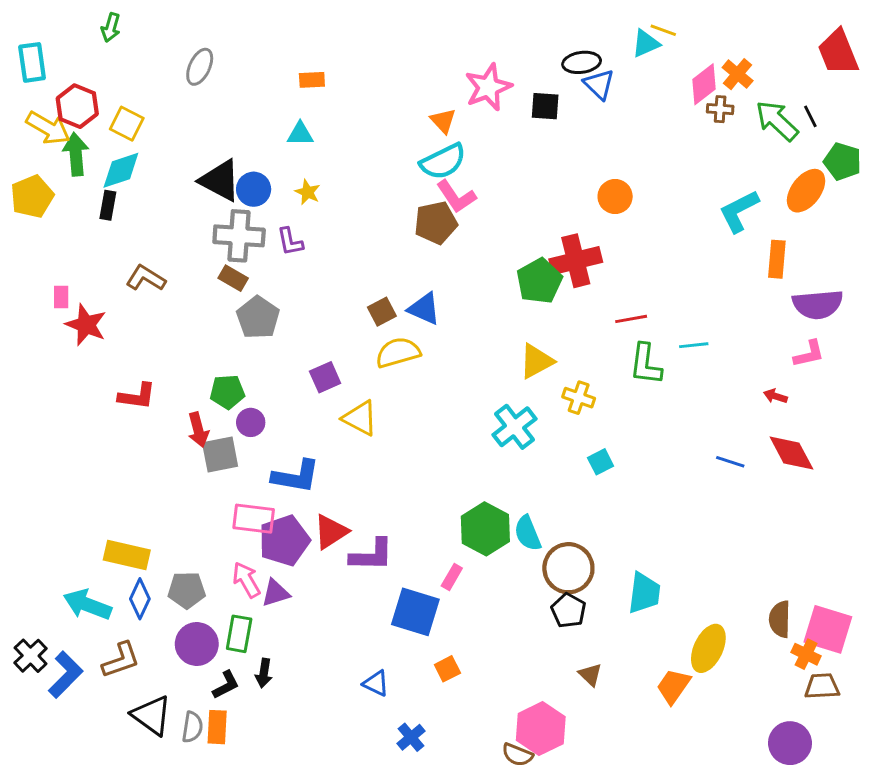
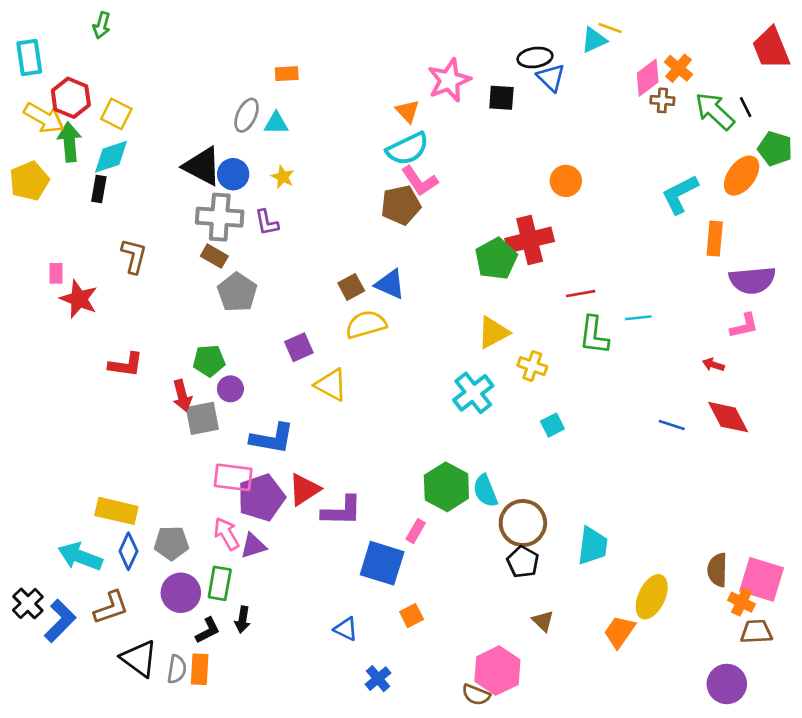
gray ellipse: (200, 67) -> (247, 115), moved
brown L-shape: (146, 278) -> (134, 256), turned 72

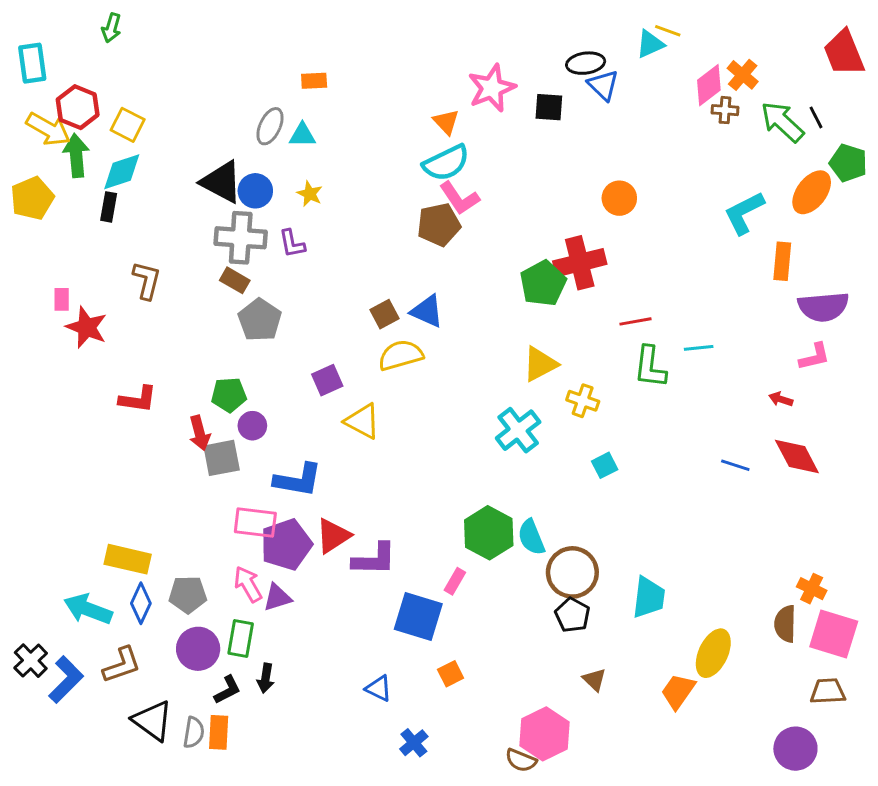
orange cross: (742, 602) -> (812, 589), moved

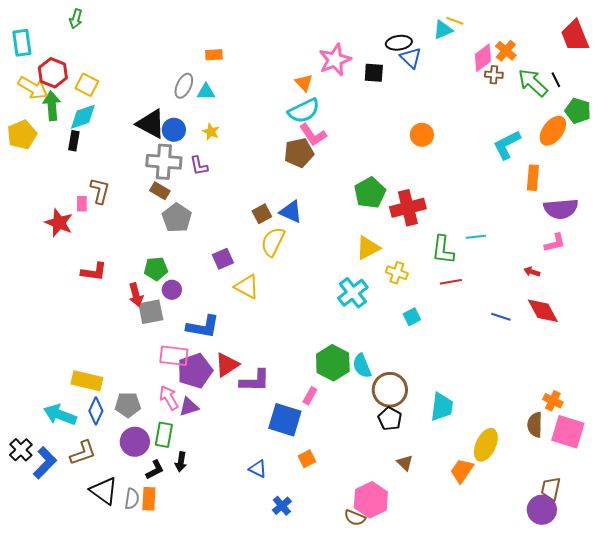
red cross: (580, 263) -> (408, 208), moved
pink rectangle: (62, 299) -> (82, 204), moved
red line: (635, 321) -> (451, 282), moved
yellow semicircle: (401, 355) -> (273, 242), turned -48
brown trapezoid: (828, 691) -> (551, 489), moved, turned -75

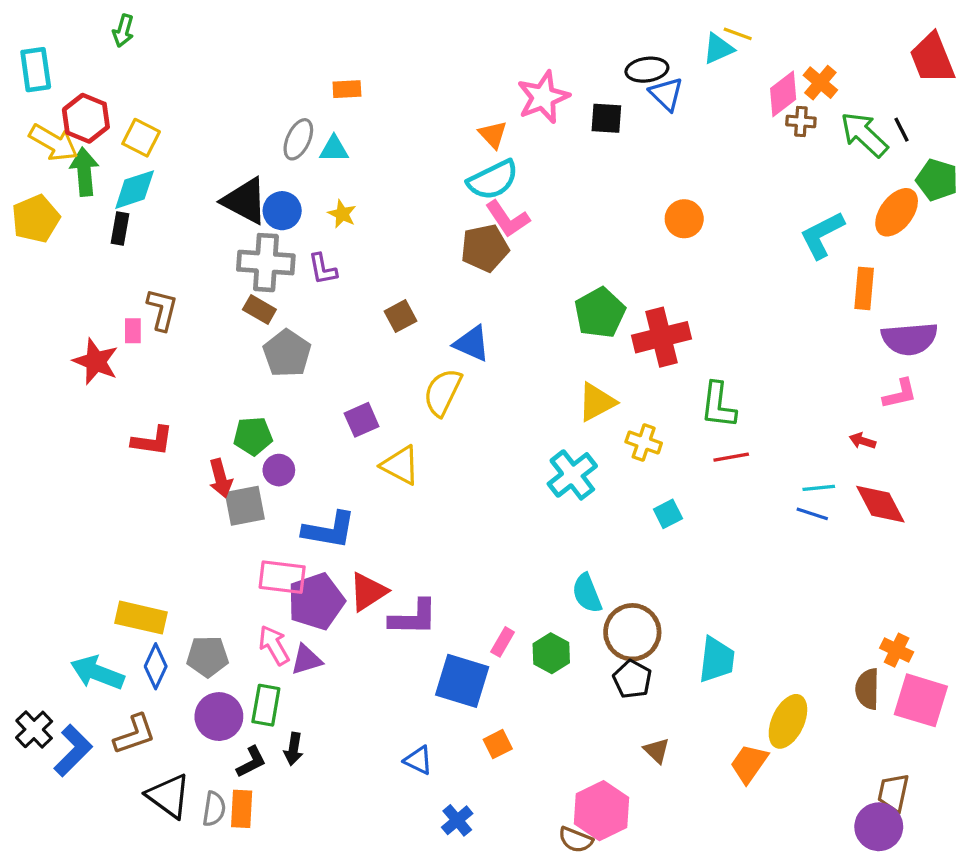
brown square: (262, 214) -> (400, 316), moved
cyan line: (476, 237) -> (819, 488), moved
green hexagon: (333, 363) -> (551, 653), moved, size x0.7

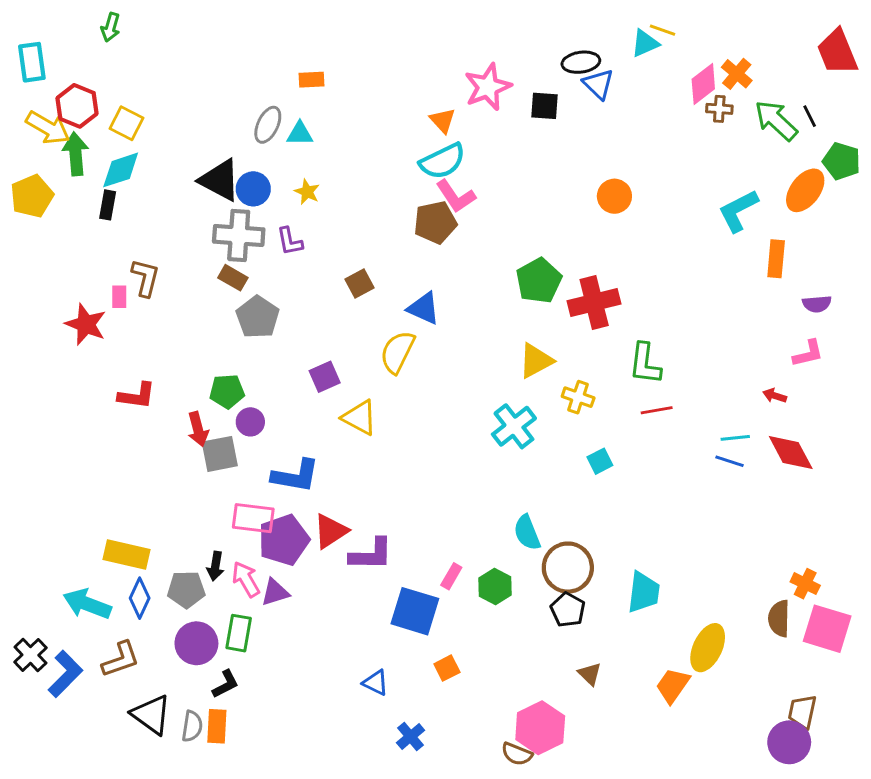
purple semicircle: (910, 339) -> (817, 304), size x0.6
black arrow: (293, 749) -> (215, 566), moved

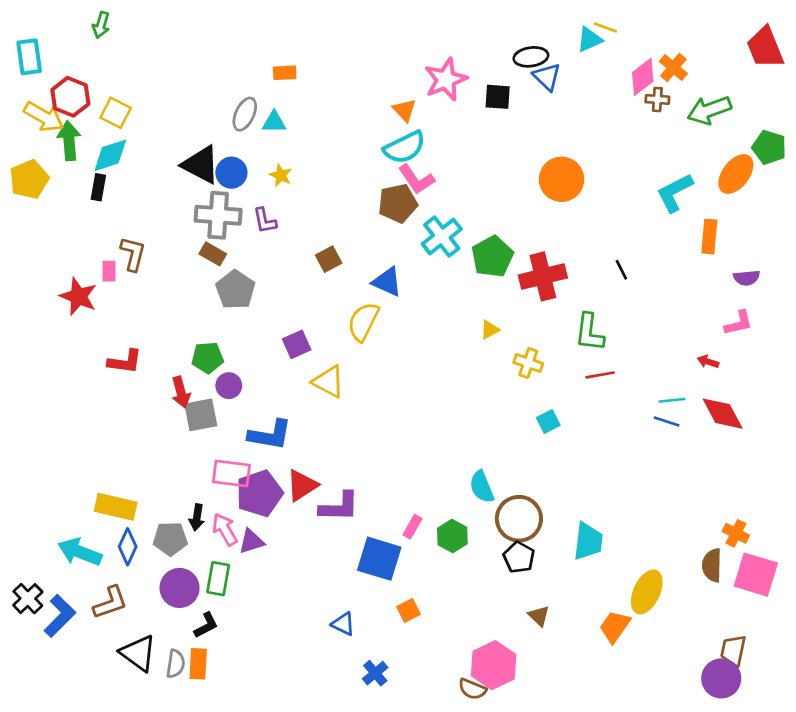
black line: (810, 116) -> (621, 270), moved
green arrow: (776, 120) -> (709, 110), turned -63
orange circle: (614, 196) -> (562, 179), size x1.4
yellow triangle: (536, 361) -> (490, 330), size x0.6
cyan cross: (514, 426) -> (442, 237), moved

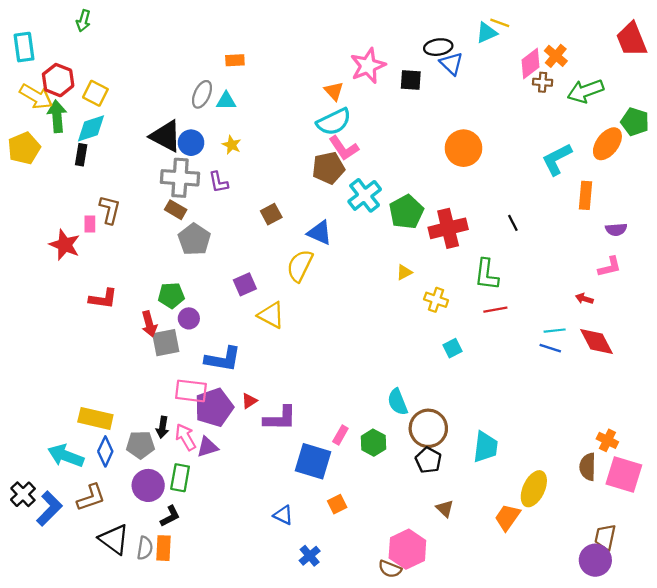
red triangle: (302, 485) -> (249, 401), size x0.6

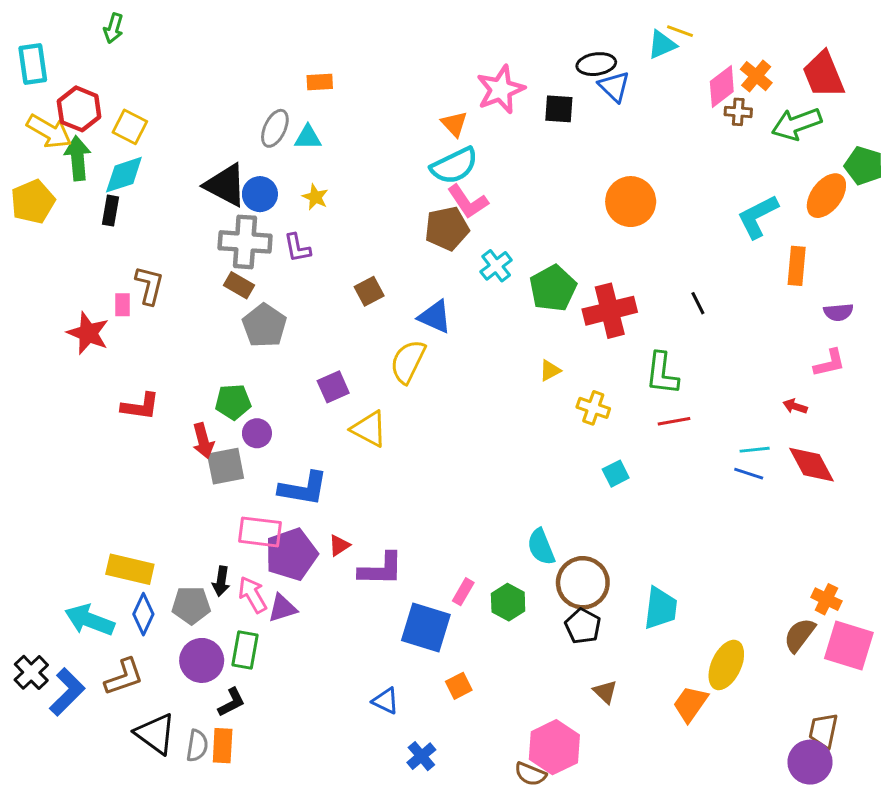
red trapezoid: (632, 39) -> (823, 75), moved
cyan cross: (365, 195) -> (496, 266), size x0.7
brown semicircle: (588, 467) -> (800, 635), turned 36

